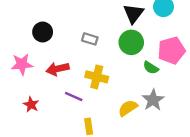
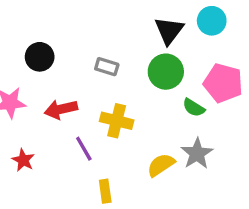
pink pentagon: (172, 50) -> (223, 83), turned 30
purple line: (74, 96) -> (84, 149), turned 36

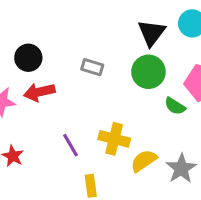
red arrow: (61, 109) -> (39, 92), moved
yellow cross: (117, 121) -> (114, 139), moved
gray star: (197, 154) -> (181, 169), moved

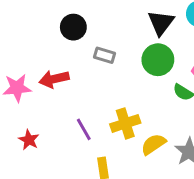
black circle: (28, 58) -> (73, 27), moved
yellow cross: (114, 139) -> (125, 123), turned -32

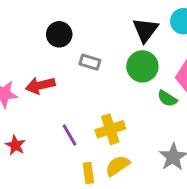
yellow semicircle: (153, 144) -> (118, 166), moved

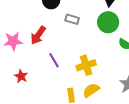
red arrow: (40, 85) -> (38, 35), turned -42
purple line: (69, 135) -> (54, 60), moved

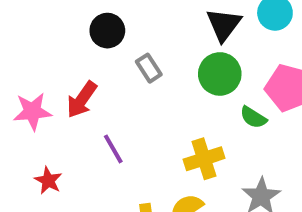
gray rectangle: (72, 19) -> (149, 68), turned 40
yellow cross: (86, 65) -> (204, 159), moved

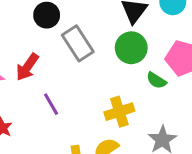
gray rectangle: (149, 68) -> (78, 43), size x1.6

